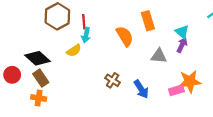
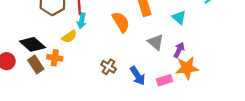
purple arrow: (182, 45) -> (179, 50), moved
gray triangle: (159, 56) -> (156, 42), turned 35
pink rectangle: (176, 90) -> (165, 80), moved
orange cross: (39, 98) -> (55, 58), moved

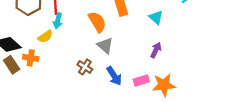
gray triangle: (156, 42) -> (105, 46), moved
orange star: (187, 68) -> (164, 85), moved

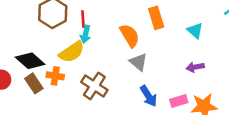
yellow semicircle: (45, 36) -> (72, 52), size x1.5
purple arrow: (156, 50) -> (195, 67), turned -126
brown cross: (85, 67) -> (94, 86), moved, size x1.5

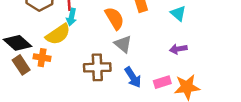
brown cross: (94, 86) -> (97, 67), moved, turned -35

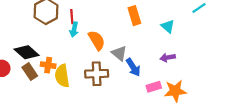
orange semicircle: (114, 18) -> (97, 40), moved
yellow semicircle: (58, 34) -> (62, 76), moved, turned 115
blue arrow: (133, 77) -> (133, 67), moved

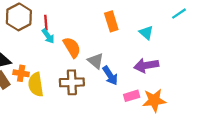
cyan arrow: (74, 30) -> (48, 36), turned -48
purple arrow: (168, 58) -> (146, 65), size x1.5

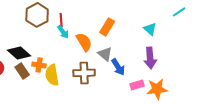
orange rectangle: (111, 21) -> (107, 27), moved, turned 48
purple arrow: (146, 65) -> (150, 58), turned -85

